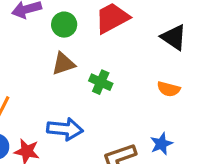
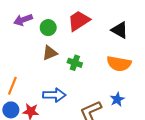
orange semicircle: (169, 89) -> (119, 64), size x1.6

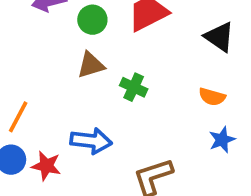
orange semicircle: (119, 64) -> (212, 97), size x0.6
blue star: (117, 99) -> (222, 140), moved

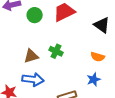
brown triangle: (91, 65) -> (31, 56), moved
blue star: (222, 140) -> (94, 79), moved

